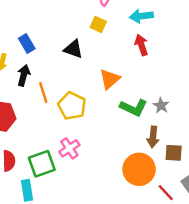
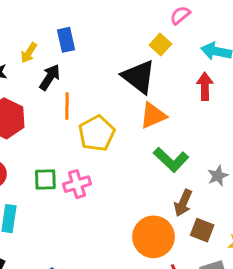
black triangle: (73, 49) -> (139, 77), moved, size x1.4
gray star: (161, 106) -> (218, 176), moved
green square: (42, 164) -> (45, 179), moved, size x0.7

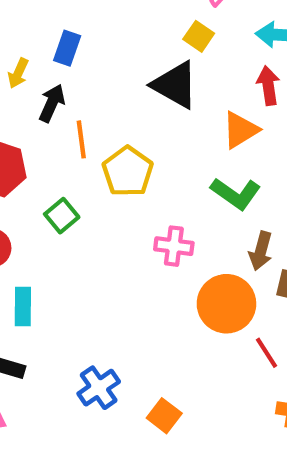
blue rectangle: (66, 40) -> (67, 48), turned 40
orange triangle: (153, 116) -> (240, 130), moved
green square: (45, 179) -> (62, 216), moved, turned -30
pink cross: (77, 184) -> (174, 246), moved, turned 32

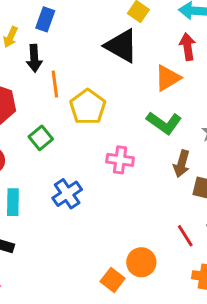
black arrow: (52, 103) -> (34, 58), turned 152
orange circle: (226, 304) -> (141, 262), moved, size x0.7
blue cross: (99, 388) -> (67, 194), moved

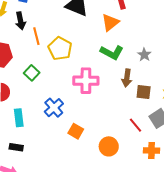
pink cross: (120, 160) -> (86, 81), size x1.4
orange square: (113, 280) -> (76, 131), moved

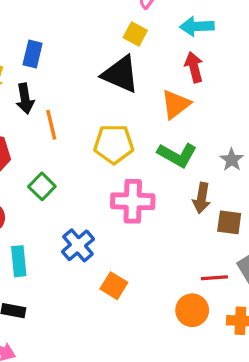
yellow pentagon: (60, 48) -> (114, 144), moved, turned -30
red line: (135, 125) -> (214, 278), turned -56
orange circle: (109, 146) -> (192, 310), moved

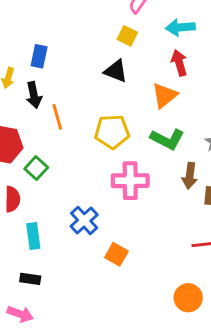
black triangle: (121, 74) -> (116, 71), size x0.7
green square: (42, 186) -> (36, 168), moved
orange circle: (192, 310) -> (188, 298), moved

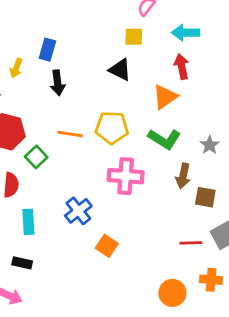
yellow square: (127, 36) -> (134, 37), turned -30
black arrow: (34, 95) -> (58, 83), moved
orange line: (57, 117) -> (70, 134), moved, turned -70

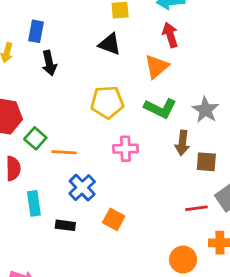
orange line: (70, 134) -> (64, 152), moved
gray star: (210, 145) -> (205, 110), size x1.4
pink cross: (126, 176) -> (125, 149), size x0.7
black rectangle: (22, 263) -> (65, 225), moved

